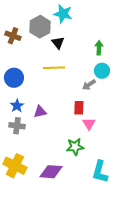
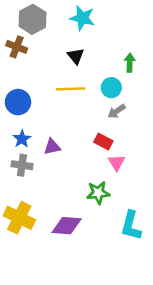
gray hexagon: (40, 27) -> (32, 19), moved
cyan circle: (102, 71) -> (111, 88), moved
red rectangle: (79, 108) -> (103, 142), turned -64

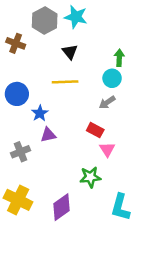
gray hexagon: (32, 19) -> (45, 20), moved
cyan circle: (111, 88) -> (112, 78), moved
blue star: (22, 139) -> (40, 113), moved
gray cross: (22, 165) -> (20, 152), turned -30
purple diamond: (67, 226) -> (61, 207), turned -40

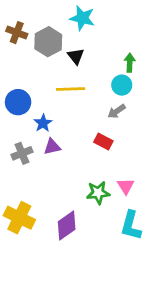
gray hexagon: (45, 20) -> (48, 42), moved
brown cross: (16, 43) -> (17, 33), moved
pink triangle: (107, 149) -> (126, 186), moved
gray cross: (20, 152) -> (22, 153), moved

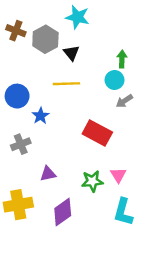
gray arrow: (116, 111) -> (124, 101), moved
red rectangle: (103, 142) -> (97, 133), size x1.6
purple triangle: (52, 147) -> (48, 174), moved
yellow cross: (19, 218) -> (18, 205), turned -36

